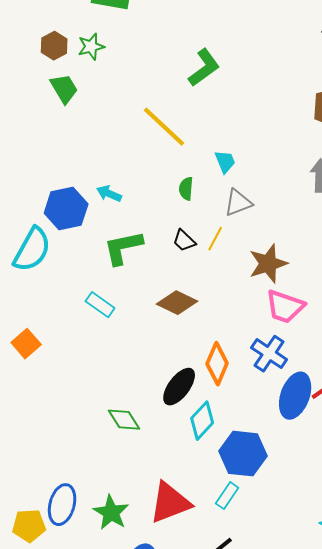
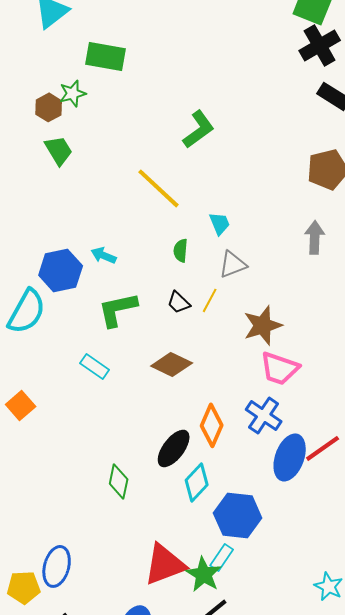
green star: (91, 47) -> (73, 93), moved
green diamond: (124, 420) -> (119, 481), turned 44
green star: (111, 513) -> (204, 574), moved

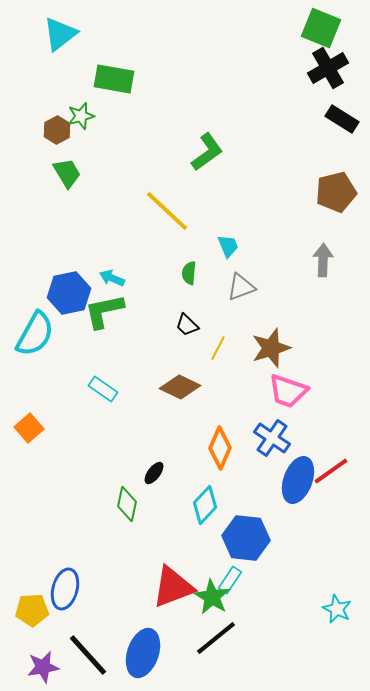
yellow line: (210, 300) -> (218, 348), moved
green L-shape: (118, 309) -> (104, 311), moved
black ellipse: (174, 448) -> (154, 473), moved, size x0.6

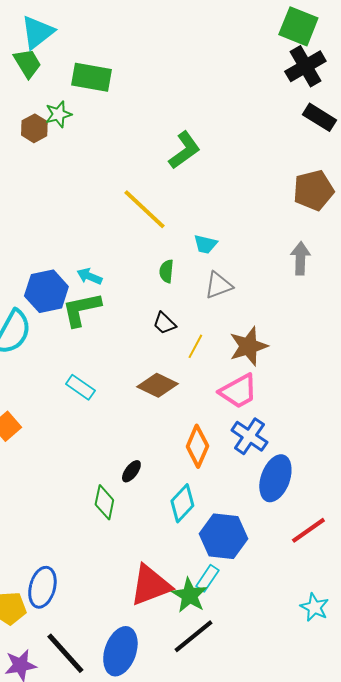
green trapezoid: (67, 173) -> (27, 63), moved
cyan trapezoid: (228, 246) -> (205, 244), turned 125
pink trapezoid: (288, 391) -> (238, 391), moved, turned -48
red line: (331, 471) -> (308, 530), moved

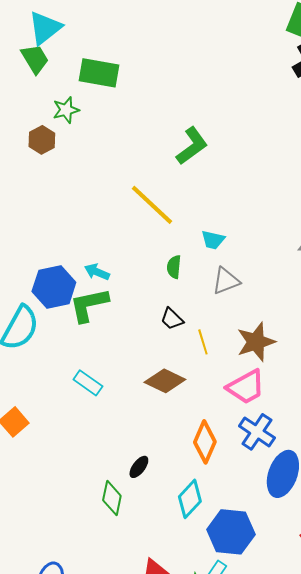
brown hexagon: (34, 128) -> (42, 140), moved
yellow line: (195, 346) -> (203, 342), turned -45

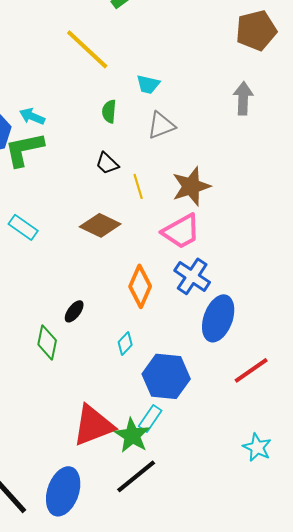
cyan diamond: (190, 499) -> (125, 343), size x0.6

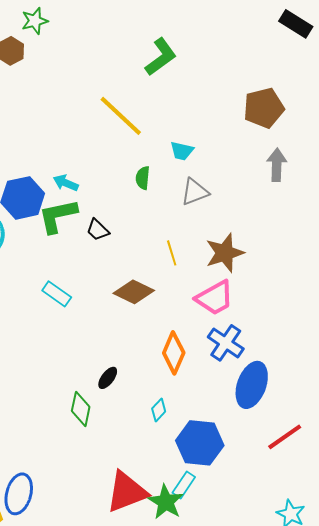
brown pentagon: (256, 30) -> (264, 108), moved
black trapezoid: (107, 163) -> (98, 230), moved

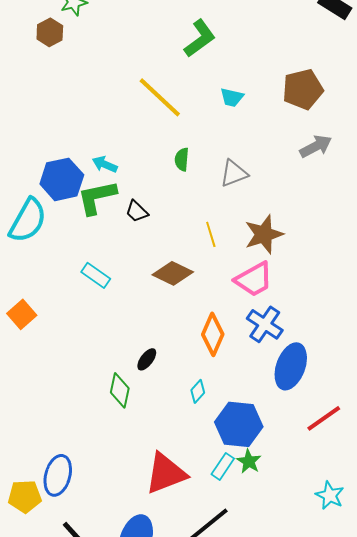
cyan trapezoid: (182, 151) -> (232, 97), moved
gray arrow: (277, 165) -> (316, 146), turned 60
green star: (166, 502) -> (249, 461), moved, size x0.7

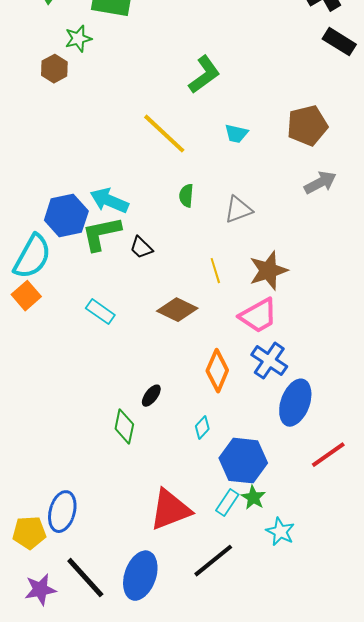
cyan arrow: (105, 164) -> (109, 201), size x1.5
orange square: (22, 314) -> (26, 296), moved
cyan star: (330, 495) -> (280, 532), moved

